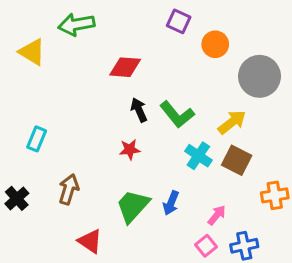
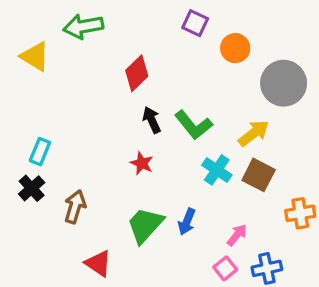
red diamond: (125, 67) -> (137, 73), turned -48
red star: (130, 150) -> (142, 163), turned 30
black cross: (17, 198) -> (32, 188), moved

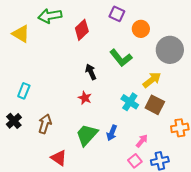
red diamond: (137, 73) -> (82, 30), moved
green L-shape: (193, 125) -> (121, 58), moved
black cross: (32, 188) -> (14, 121), moved

